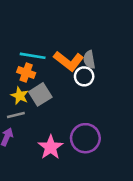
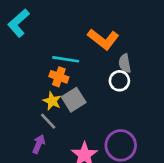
orange L-shape: (69, 61) -> (103, 39), moved
gray line: (16, 115) -> (48, 121), turned 60

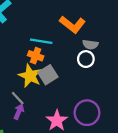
gray semicircle: (125, 63) -> (90, 45), turned -72
yellow star: (52, 101) -> (30, 76), size x1.5
gray line: (48, 121) -> (18, 98), moved

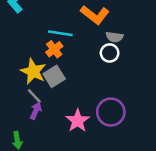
orange cross: (36, 56) -> (54, 49), turned 32
gray square: (48, 75) -> (54, 76), moved
yellow star: (30, 76) -> (33, 71), moved

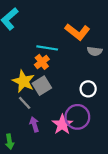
white circle: (110, 53) -> (88, 89), moved
purple arrow: (36, 111) -> (34, 124), moved, turned -40
purple circle: (111, 112) -> (77, 117), moved

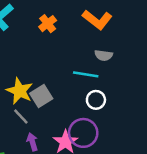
orange L-shape: (77, 32) -> (97, 20), moved
cyan line: (47, 48) -> (86, 74), moved
orange cross: (42, 62) -> (48, 24), moved

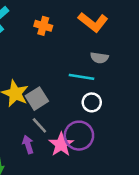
orange cross: (48, 24) -> (43, 26), turned -36
gray line: (21, 116) -> (39, 125), moved

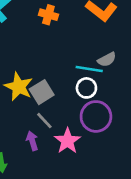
gray semicircle: (99, 58) -> (107, 59), moved, turned -36
white circle: (92, 102) -> (86, 88), moved
purple circle: (79, 136) -> (96, 116), moved

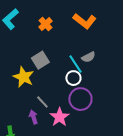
orange cross: (48, 15) -> (45, 24), turned 32
cyan line: (89, 69) -> (75, 64), turned 48
gray square: (42, 92) -> (40, 60), moved

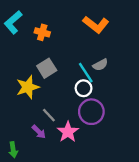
orange cross: (45, 24) -> (42, 32), moved, turned -32
yellow star: (23, 77) -> (28, 87), turned 30
purple arrow: (33, 117) -> (39, 132), turned 152

